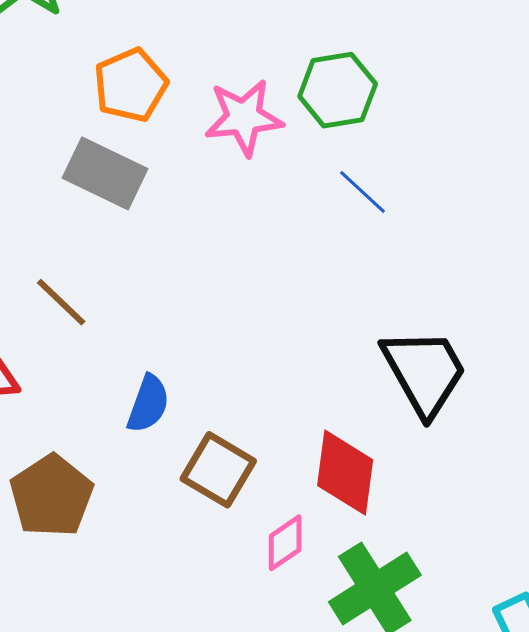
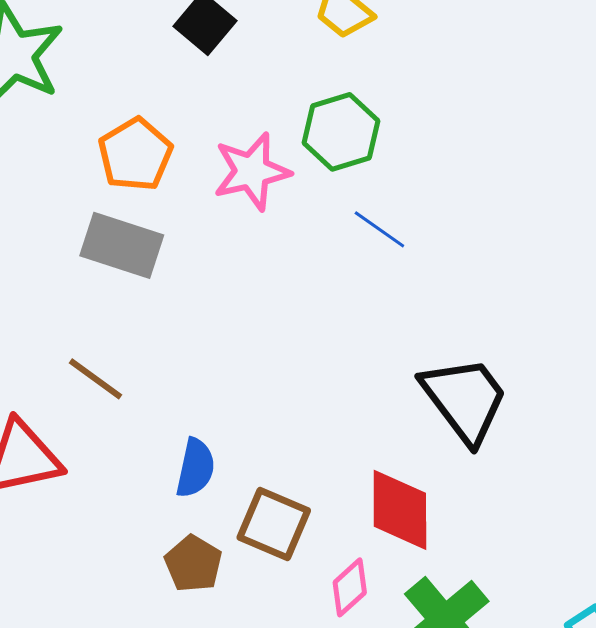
brown pentagon: (51, 496) -> (193, 564), moved, size x0.7

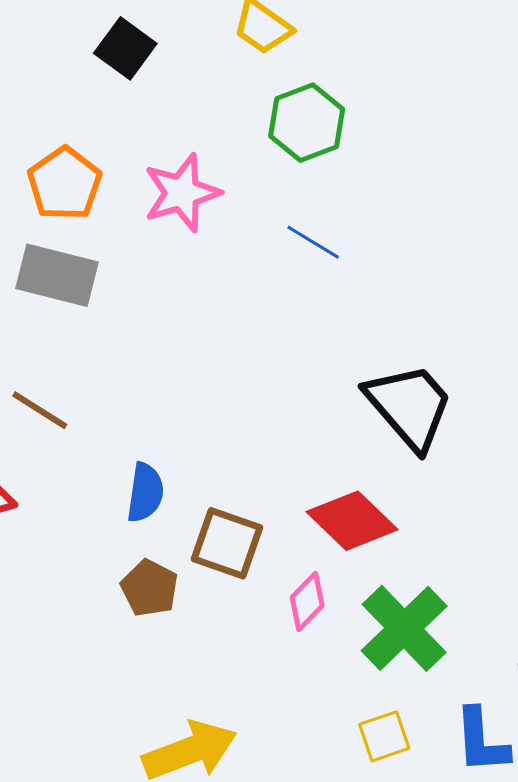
green hexagon: (341, 132) -> (307, 123), moved
red diamond: (400, 510) -> (352, 521), turned -42

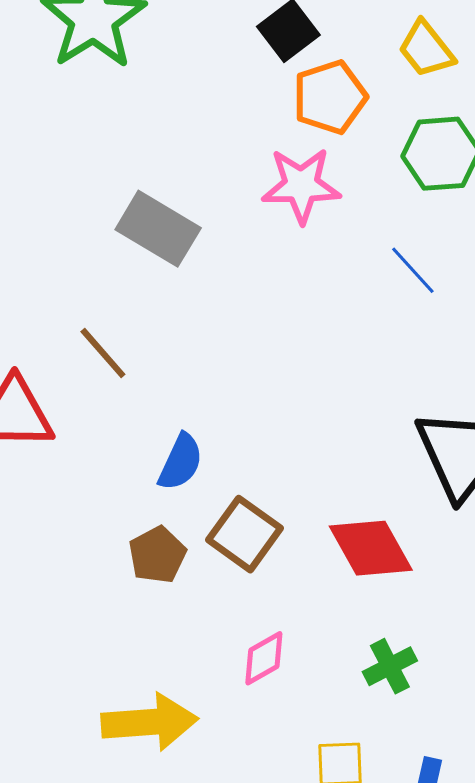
orange pentagon: (64, 184) -> (330, 97), moved
pink diamond: (307, 601) -> (264, 658), moved
green cross: (404, 628) -> (390, 666), size x0.6

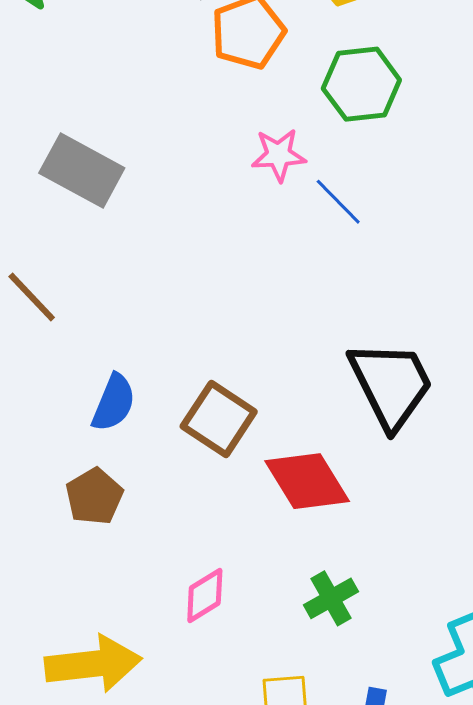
pink star: (301, 185) -> (279, 155), moved, size x0.7
brown square: (244, 534) -> (219, 419), moved

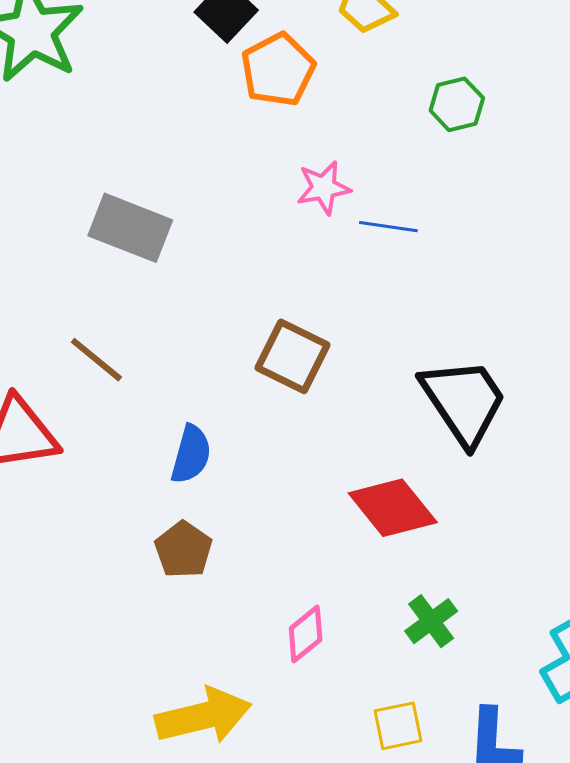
green hexagon: (361, 84) -> (457, 104), moved, size x0.7
blue line: (338, 202) -> (388, 227), turned -30
brown square: (219, 419) -> (292, 356), moved

